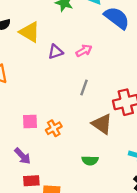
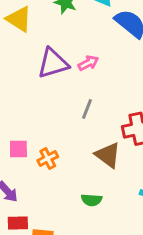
yellow triangle: (30, 32) -> (19, 19), moved
purple triangle: (56, 52) -> (53, 63), size x1.6

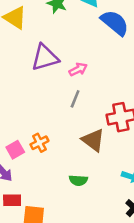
pink arrow: (88, 63) -> (78, 69), moved
pink square: (18, 149) -> (15, 150), moved, turned -30

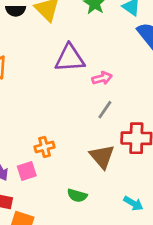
gray line: (75, 99) -> (105, 110), moved
pink square: (15, 150) -> (27, 171), moved

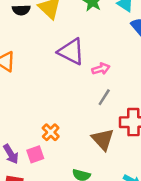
purple triangle: (70, 58) -> (71, 52), turned 32
orange cross: (45, 147) -> (51, 132), turned -30

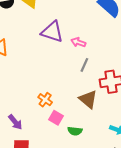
pink arrow: (101, 69) -> (78, 42), turned -136
pink square: (35, 154) -> (56, 118), moved, turned -32

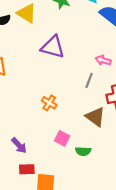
pink arrow: (78, 42) -> (103, 60), moved
orange cross: (45, 100) -> (49, 103), moved

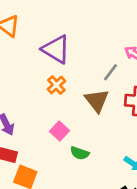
purple triangle: (53, 47) -> (56, 49), moved
brown triangle: (95, 117) -> (97, 101), moved

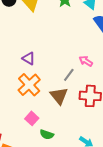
purple triangle: (56, 49) -> (29, 58), size x0.6
orange cross: (56, 85) -> (29, 85), size x1.6

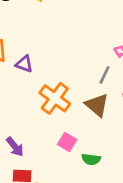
purple triangle: (29, 58) -> (24, 64), moved

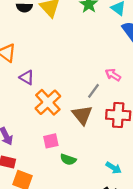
purple triangle: (24, 64) -> (27, 77), moved
pink square: (67, 142) -> (51, 141), turned 35

